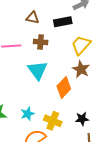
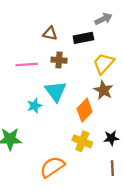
cyan star: (27, 114) -> (34, 106), moved
black star: (82, 119) -> (111, 138), moved
yellow cross: (53, 121) -> (82, 141), moved

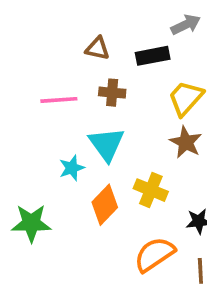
orange diamond: (85, 110) -> (105, 205), moved
yellow cross: (82, 141) -> (151, 190), moved
orange semicircle: (52, 167) -> (154, 254), moved

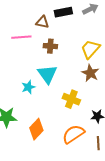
black rectangle: (153, 56) -> (63, 12), moved
pink line: (59, 100) -> (21, 37), moved
orange diamond: (105, 205) -> (36, 129), moved

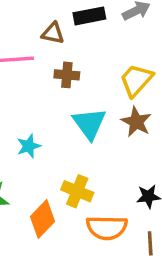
cyan triangle: (47, 74) -> (89, 124), moved
yellow cross: (71, 99) -> (77, 191), moved
orange semicircle: (73, 134) -> (107, 228), turned -145

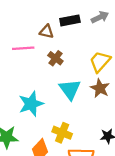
brown cross: (67, 75) -> (55, 58), turned 32
cyan star: (29, 146) -> (31, 104), size x1.6

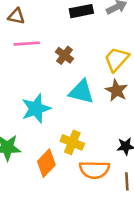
brown triangle: (47, 32) -> (16, 16), moved
cyan triangle: (70, 89) -> (81, 92), turned -40

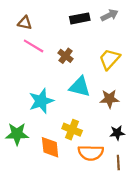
pink line: (27, 44) -> (34, 46), turned 35
brown star: (117, 90) -> (109, 99), moved, turned -30
orange diamond: (46, 163) -> (50, 147), turned -50

